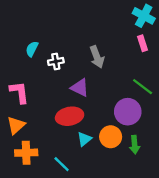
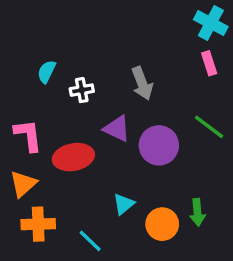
purple circle: (128, 112) -> (159, 145), moved
red ellipse: (70, 116) -> (73, 157), moved
orange circle: (111, 137) -> (162, 224), moved

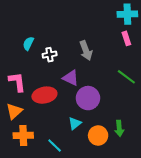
cyan cross: (211, 23) -> (127, 14), turned -30
purple circle: (159, 145) -> (88, 98), moved

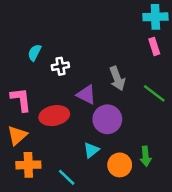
gray arrow: (86, 51) -> (117, 79), moved

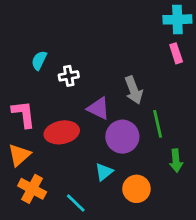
green line: (154, 93) -> (158, 124), moved, turned 40
green arrow: (146, 156) -> (176, 161), moved
orange cross: (28, 165) -> (32, 189), turned 30

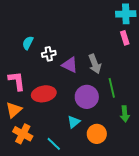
purple triangle: (98, 108) -> (70, 65), moved

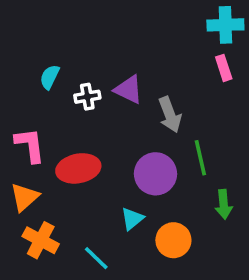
purple triangle: (70, 65) -> (129, 90), moved

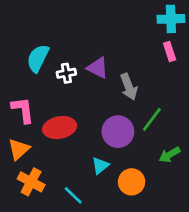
cyan semicircle: (50, 77) -> (38, 58), size x1.5
green line: (200, 158) -> (152, 119), turned 50
green arrow: (224, 204) -> (170, 155), turned 65

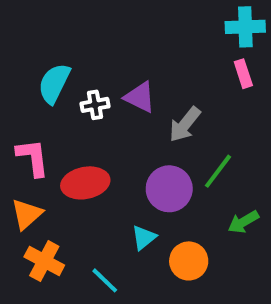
gray arrow: (129, 87) -> (185, 124), turned 60

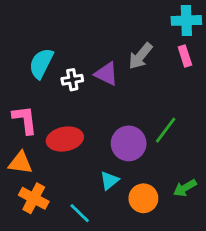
gray arrow: (185, 124) -> (140, 56), moved
orange triangle: (27, 214) -> (20, 163), turned 50
green arrow: (243, 222) -> (185, 188), moved

